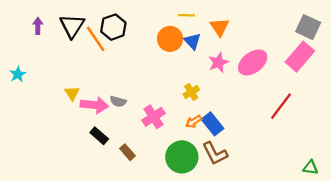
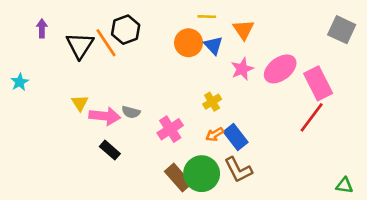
black triangle: (72, 26) -> (80, 45), moved
pink rectangle: (300, 57) -> (318, 83), moved, turned -68
brown rectangle: (128, 152) -> (178, 178), moved, size x1.5

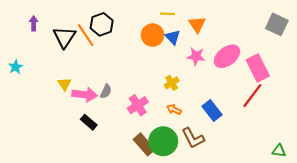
pink star: (242, 69) -> (196, 56), turned 30
gray semicircle: (131, 112) -> (106, 91), turned -80
orange arrow: (215, 134) -> (174, 109), turned 56
blue rectangle: (236, 137) -> (212, 110), moved

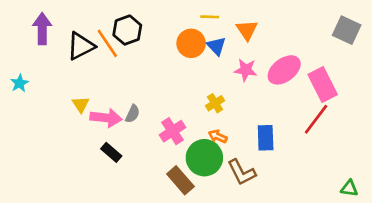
purple arrow: (34, 23) -> (42, 29), size x1.6
black triangle: (64, 37) -> (81, 46), turned 30
blue rectangle: (212, 110) -> (266, 138), turned 36
green circle: (163, 141) -> (204, 158), moved

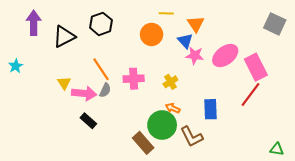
orange line: (107, 43) -> (101, 69), moved
blue triangle: (216, 46) -> (185, 41), moved
pink cross: (172, 131) -> (134, 79), moved, turned 30

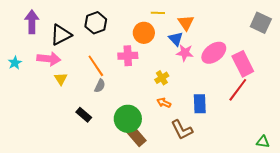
pink cross: (134, 79) -> (128, 56), moved
pink arrow: (84, 93) -> (49, 59), moved
green circle: (162, 125) -> (128, 119), moved

